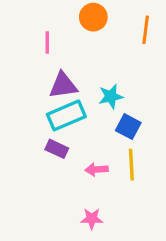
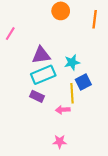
pink line: (47, 43) -> (10, 34), moved, turned 32
blue square: (128, 127) -> (83, 82), turned 35
yellow line: (131, 165) -> (72, 93), moved

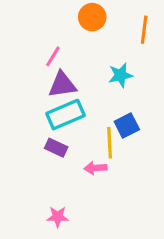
pink line: (10, 34) -> (53, 56), moved
cyan star: (72, 62) -> (121, 75), moved
pink star: (60, 142) -> (58, 217), moved

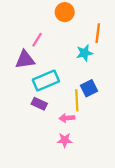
orange line: (144, 30) -> (98, 33), moved
purple triangle: (62, 85) -> (25, 60), moved
pink star: (58, 217) -> (65, 140), moved

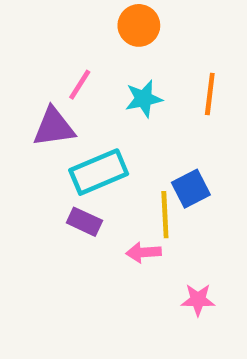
orange line: (98, 33) -> (210, 94), moved
cyan star: (85, 53) -> (144, 99), moved
pink star: (65, 140) -> (198, 300), moved

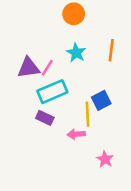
pink line: (80, 85) -> (47, 68), moved
cyan star: (144, 99) -> (76, 53), turned -30
pink star: (198, 300) -> (105, 159), turned 30

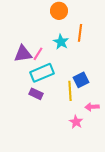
orange line: (111, 50) -> (80, 33), moved
pink arrow: (76, 134) -> (92, 107), moved
pink star: (105, 159) -> (76, 122), moved

